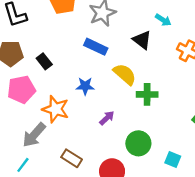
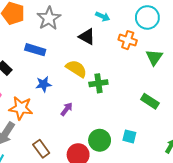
blue rectangle: (96, 47) -> (35, 50), moved
green circle: (138, 143) -> (100, 140), moved
brown rectangle: (72, 158) -> (41, 149), turned 30

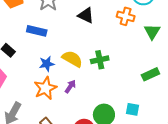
yellow semicircle: (76, 69) -> (72, 59), moved
green rectangle: (150, 101) -> (150, 74), turned -54
orange star: (21, 108) -> (45, 88), moved, turned -30

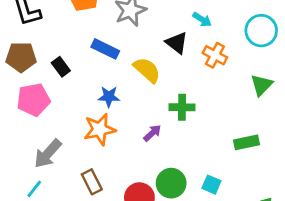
orange cross: (126, 16) -> (215, 55), moved
yellow semicircle: (72, 59) -> (147, 70), moved
purple arrow: (70, 86) -> (152, 133), moved

